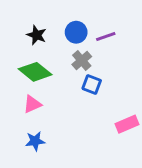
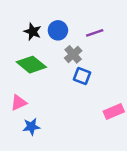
blue circle: (76, 32) -> (58, 30), moved
pink triangle: (32, 104) -> (19, 103), moved

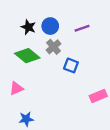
gray cross: (73, 54) -> (53, 47), moved
blue star: (31, 127) -> (26, 119), moved

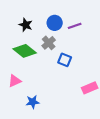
blue circle: (50, 26) -> (55, 23), moved
blue star: (26, 119) -> (33, 102), moved

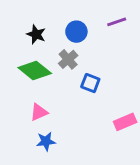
purple line: (75, 26) -> (117, 22), moved
pink triangle: (15, 81) -> (39, 112), moved

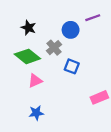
blue circle: (76, 32) -> (71, 30), moved
pink triangle: (39, 112) -> (35, 81), moved

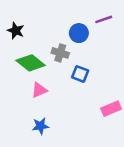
black star: (29, 28) -> (16, 31), moved
gray cross: (54, 48) -> (60, 53), turned -32

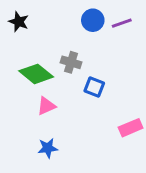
black star: (16, 31) -> (19, 22), moved
blue circle: (79, 33) -> (93, 20), moved

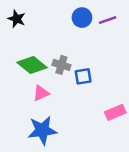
gray cross: (71, 62) -> (61, 65), moved
blue square: (94, 87) -> (83, 76), turned -30
blue star: (48, 148) -> (42, 130), size x1.6

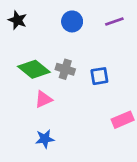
blue circle: (82, 18) -> (72, 21), moved
blue square: (83, 76) -> (99, 76), moved
blue star: (42, 130) -> (45, 139), size x0.6

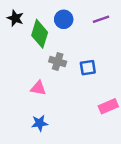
green diamond: (34, 69) -> (40, 34), moved, turned 68
pink triangle: (43, 99) -> (38, 88), turned 35

